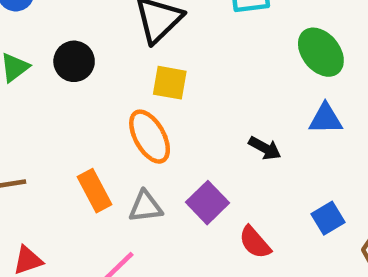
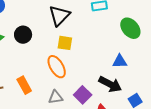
blue triangle: (326, 119) -> (120, 61), moved
black arrow: (265, 148) -> (110, 84), moved, size x1.6
orange rectangle: (95, 191) -> (24, 85), moved

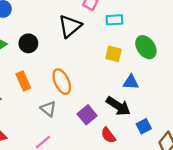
yellow square: (65, 43) -> (114, 54), moved
orange rectangle: (24, 85) -> (23, 81), moved
gray triangle: (56, 97) -> (48, 109), moved, turned 42

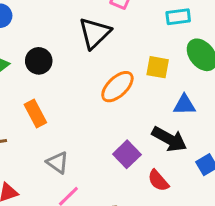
cyan rectangle: (114, 20) -> (178, 17), moved
orange ellipse: (62, 82) -> (117, 87), moved, turned 75
gray triangle: (48, 109) -> (58, 163), moved

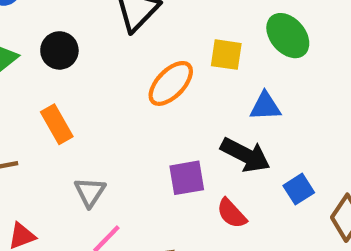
purple square: (127, 154) -> (187, 178), turned 36
gray triangle: (58, 163) -> (90, 192), turned 30

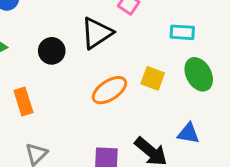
black circle: (59, 50) -> (52, 51), moved
blue triangle: (265, 106) -> (188, 133), moved

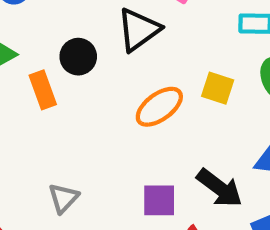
orange rectangle: (23, 101) -> (43, 90), moved

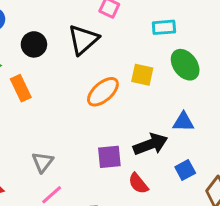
black circle: (78, 57) -> (34, 44), moved
black arrow: (220, 188) -> (150, 144), turned -52

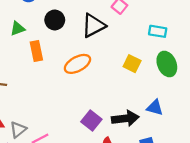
orange ellipse: (103, 92) -> (77, 64), moved
purple square: (109, 157) -> (91, 120), turned 30
gray triangle: (43, 162) -> (18, 130), moved

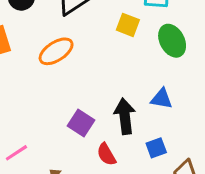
yellow square: (132, 64) -> (128, 25), moved
black arrow: (125, 118) -> (125, 116), turned -85

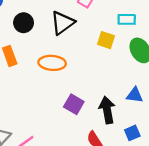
orange ellipse: (56, 51) -> (52, 63), turned 40
purple square: (81, 123) -> (74, 104), moved

